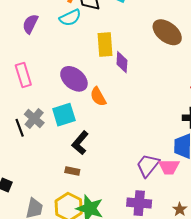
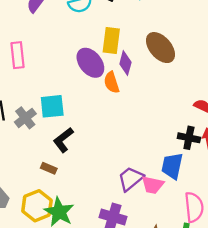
brown ellipse: (167, 32) -> (160, 48), moved
purple ellipse: (74, 79) -> (90, 63), moved
orange semicircle: (98, 97) -> (112, 82), moved
gray cross: (34, 118) -> (25, 118), moved

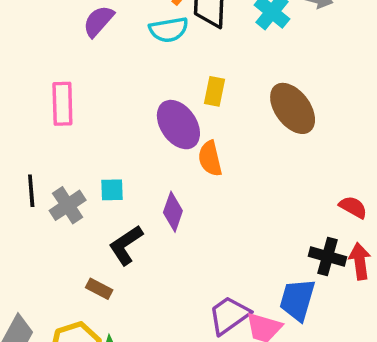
yellow rectangle: (111, 41) -> (214, 91), size x0.7
purple diamond: (125, 63) -> (173, 212), moved
cyan square: (52, 106) -> (112, 190), size x0.6

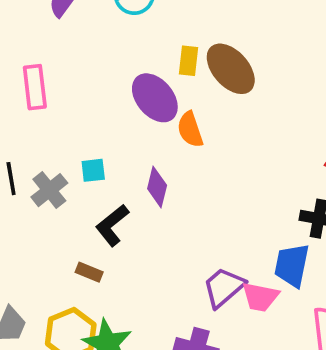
brown ellipse: (293, 108) -> (231, 69), moved

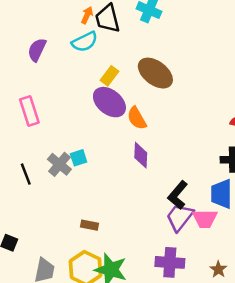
yellow rectangle: (189, 61) -> (109, 76), moved, turned 42
purple diamond: (157, 187) -> (141, 155), moved
gray cross: (49, 190) -> (59, 164), moved
black L-shape: (112, 225) -> (178, 195), moved

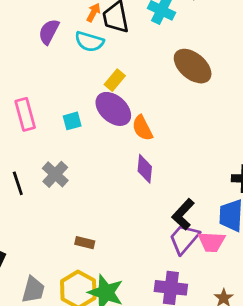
cyan semicircle: (85, 42) -> (89, 42), turned 40
purple semicircle: (37, 50) -> (49, 32), moved
brown ellipse: (155, 73) -> (193, 66), moved
cyan square: (79, 158) -> (72, 121), moved

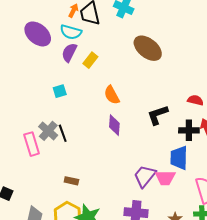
purple semicircle: (49, 32) -> (69, 52), moved
purple ellipse: (113, 109) -> (38, 34), moved
pink rectangle: (25, 114) -> (32, 144), moved
black line: (18, 183) -> (63, 133), moved
black L-shape: (183, 214) -> (158, 115), moved, turned 30

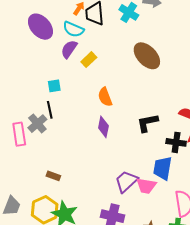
black line: (63, 133) -> (50, 110), moved

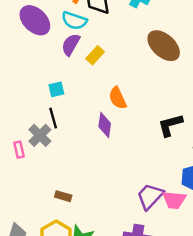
purple diamond: (103, 127) -> (105, 125), moved
pink rectangle: (19, 134) -> (19, 150), size x0.6

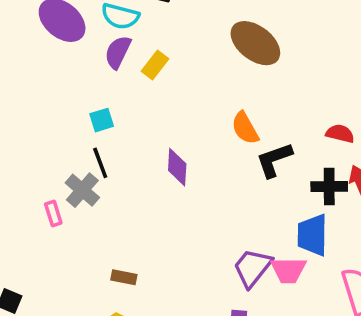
orange semicircle: (118, 98) -> (245, 128), moved

